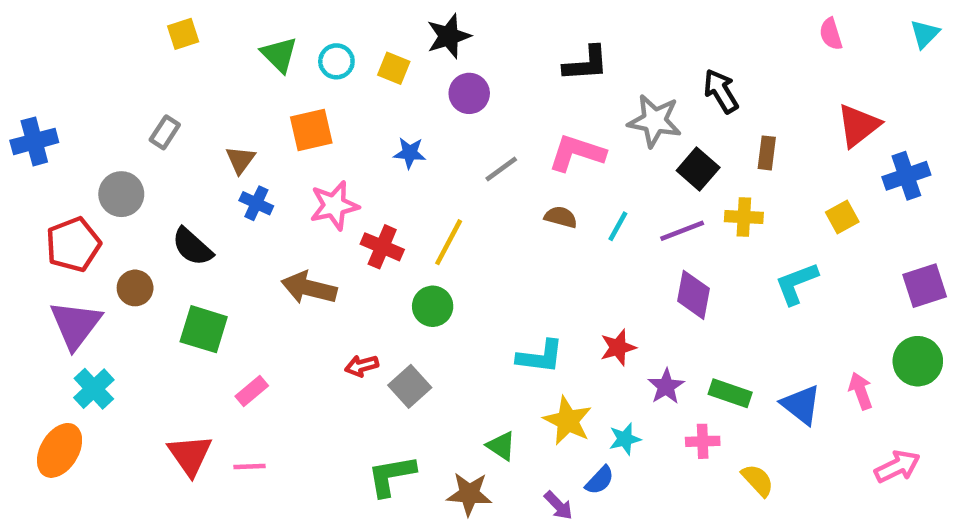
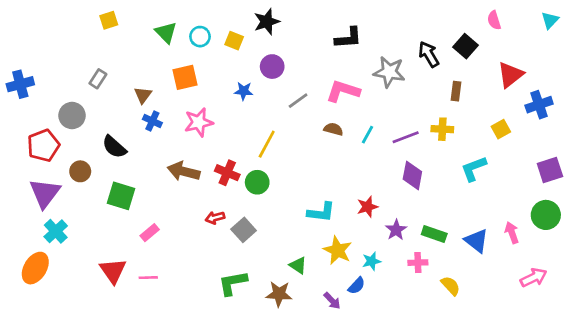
purple circle: (469, 93) -> (272, 67), moved
black square: (698, 169) -> (465, 46), moved
red cross: (382, 247) -> (227, 173), moved

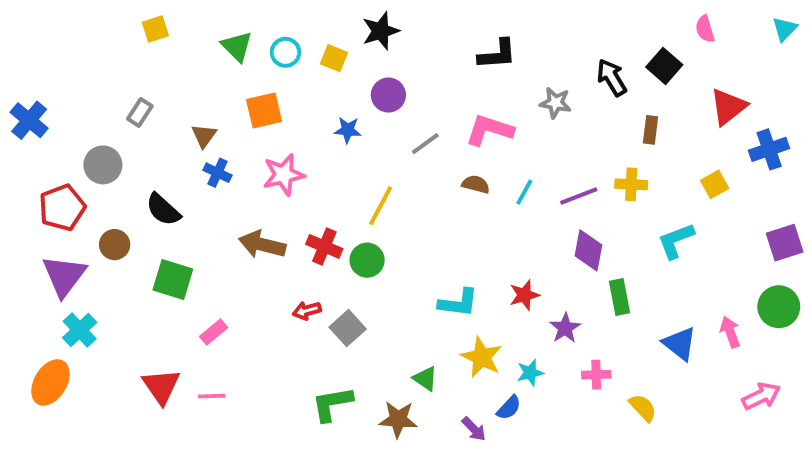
gray star: (389, 72) -> (555, 103), size x0.7
blue cross: (20, 84) -> (29, 120), turned -35
green rectangle: (434, 234) -> (620, 297), moved, turned 60

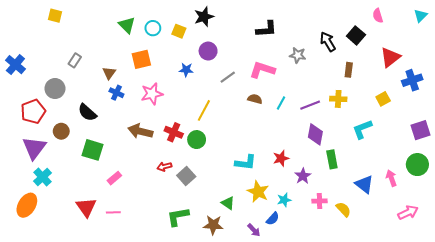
yellow square: (155, 29) -> (55, 16), moved, turned 32
yellow semicircle: (643, 408) -> (343, 209), moved

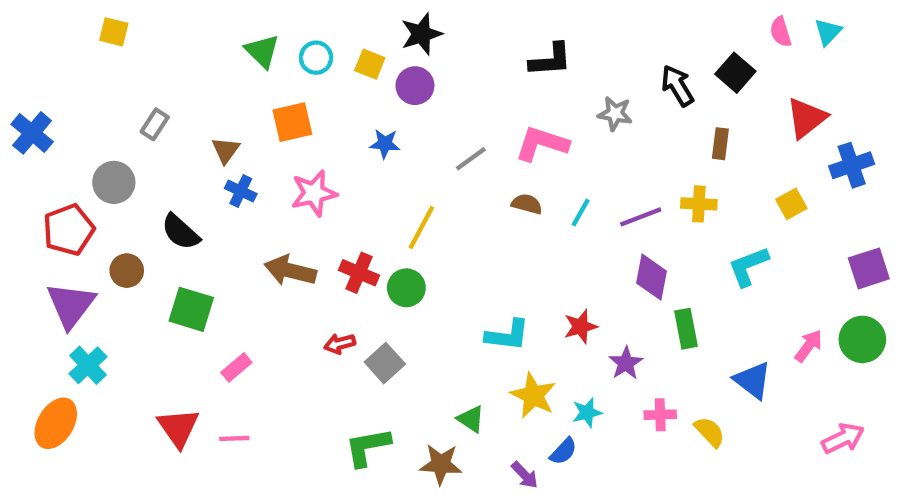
cyan triangle: (421, 16) -> (828, 32), moved
purple circle: (208, 51) -> (415, 86), moved
pink arrow: (391, 178) -> (809, 346), moved, turned 56

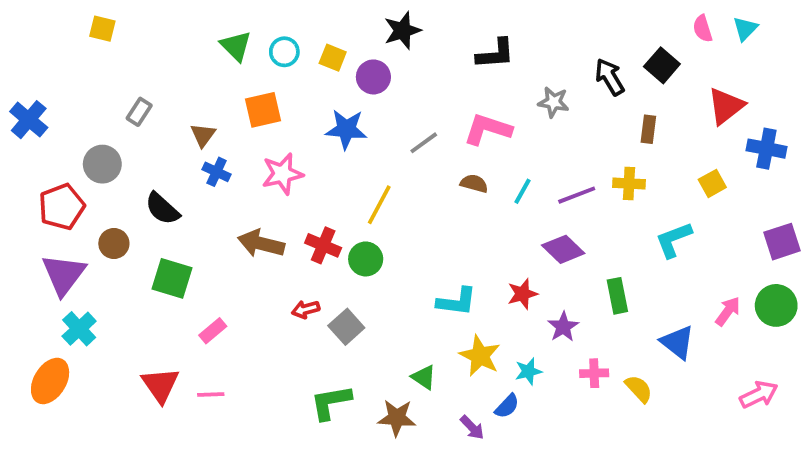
black star: (421, 34) -> (402, 30), moved
blue star: (385, 144) -> (346, 129), size x1.5
blue cross: (852, 165) -> (766, 149), turned 30
purple diamond: (652, 277) -> (563, 249), moved, turned -57

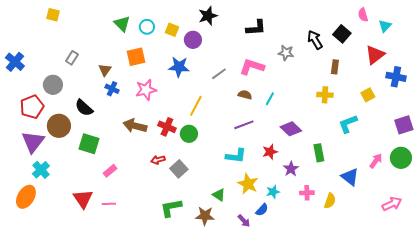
cyan triangle: (745, 29) -> (385, 26), moved
purple line: (577, 195) -> (244, 125), moved
brown circle: (114, 243) -> (59, 126), size x1.5
yellow semicircle: (639, 389) -> (330, 201), turned 63

